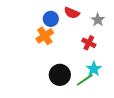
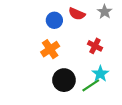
gray star: (98, 20) -> (105, 12), moved
orange cross: (45, 36) -> (50, 49), moved

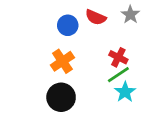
black circle: (64, 80) -> (61, 97), moved
green line: (91, 85) -> (118, 75), moved

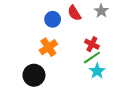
red semicircle: (96, 17) -> (74, 13), turned 35
black circle: (61, 97) -> (34, 75), moved

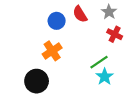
red cross: (92, 44) -> (115, 34), moved

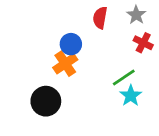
red semicircle: (80, 14) -> (100, 18), turned 42
blue circle: (57, 21) -> (71, 44), moved

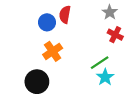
red semicircle: (100, 18) -> (65, 15), moved
blue circle: (71, 44) -> (47, 22), moved

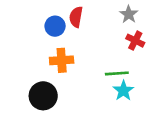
orange cross: (53, 51) -> (62, 60), turned 30
green line: (100, 63) -> (117, 73), turned 30

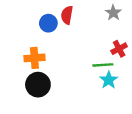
red cross: (135, 41) -> (119, 49), moved, turned 35
orange cross: (62, 60) -> (34, 58), moved

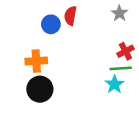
green line: (103, 65) -> (121, 68), moved

